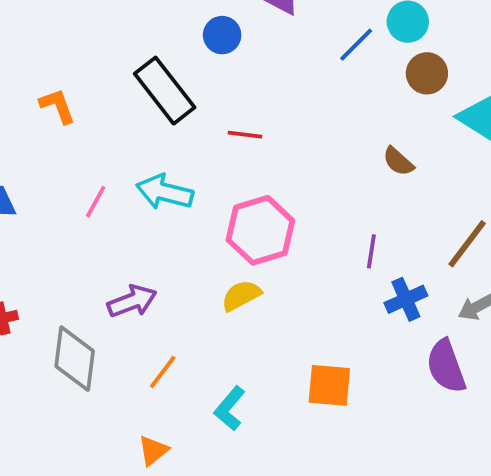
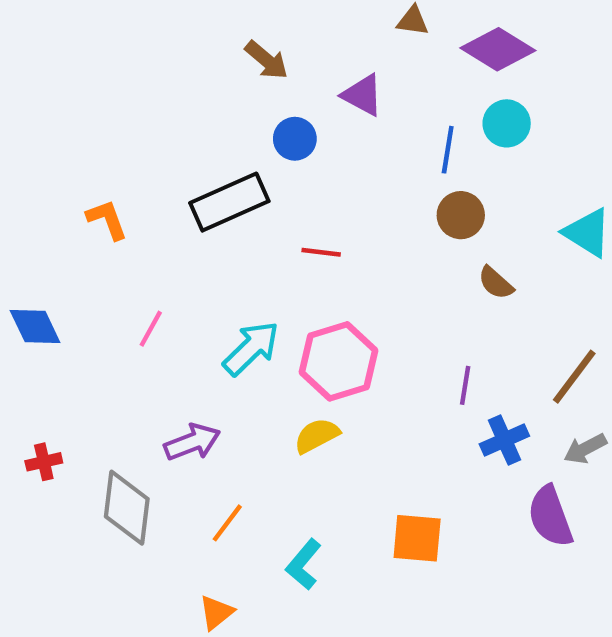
blue line: (356, 45) -> (448, 150), turned -36
brown circle: (427, 73) -> (461, 215), moved
black rectangle: (165, 91) -> (229, 202), turned -76
cyan arrow: (165, 192) -> (251, 348), moved, turned 122

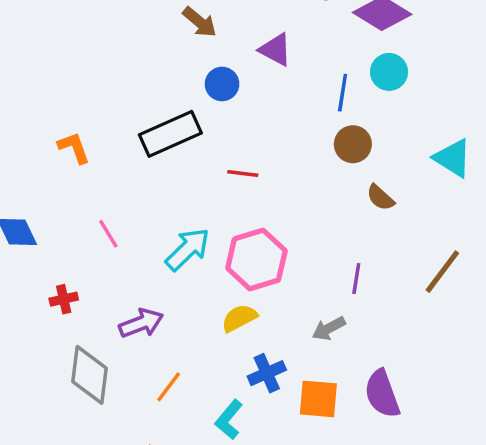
pink line: (151, 329) -> (108, 234), turned -60
blue cross: (504, 440) -> (267, 373), moved
gray arrow: (585, 449) -> (329, 328), moved
red cross: (44, 462) -> (64, 299), moved
purple semicircle: (550, 516) -> (382, 394), moved

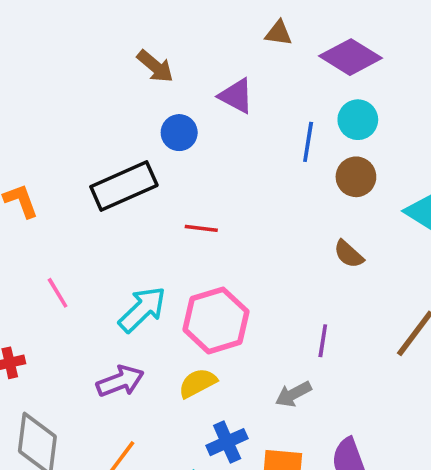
brown circle: (353, 144) -> (356, 177), moved
purple arrow: (141, 323) -> (120, 381), moved

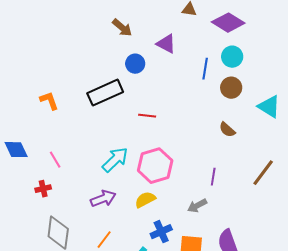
pink line: (58, 293) -> (55, 160), moved

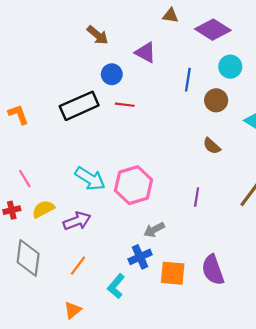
cyan circle: (232, 57) -> (230, 67), moved
red line: (147, 116) -> (125, 105), moved
cyan arrow: (115, 160) -> (90, 179), turned 76
yellow semicircle: (145, 200) -> (43, 209), moved
gray arrow: (197, 206) -> (154, 230), moved

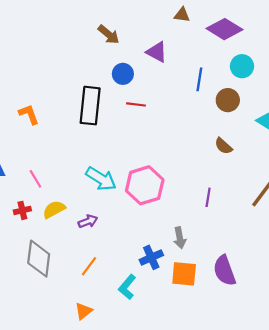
black rectangle: (79, 106) -> (90, 106), turned -60
purple arrow: (77, 221) -> (88, 221), size x0.7
gray arrow: (154, 230) -> (180, 238), moved, turned -72

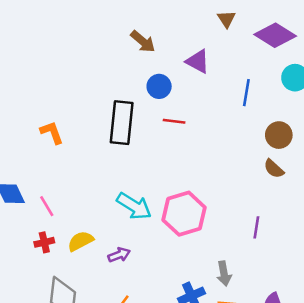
brown triangle: (182, 15) -> (226, 19), turned 49
brown circle: (228, 100) -> (279, 135), moved
pink line: (35, 179) -> (47, 206), moved

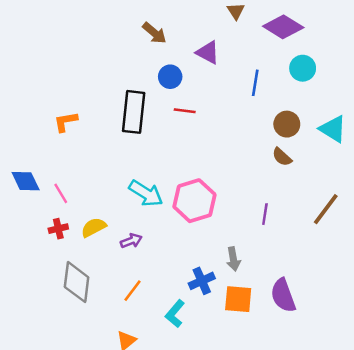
orange L-shape: (52, 133) -> (66, 122), turned -80

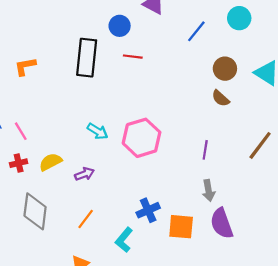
blue line: (255, 83) -> (196, 31), turned 30
cyan arrow: (146, 193) -> (98, 131), size x0.7
gray arrow: (233, 259) -> (208, 190), moved

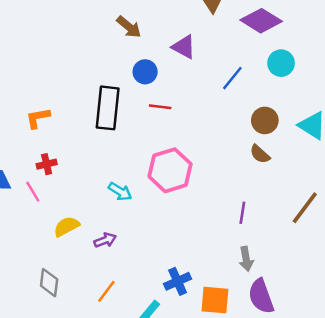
pink hexagon: (142, 138) -> (170, 170), moved
red cross: (19, 163) -> (47, 164), moved
gray diamond: (35, 211) -> (49, 283), size x0.7

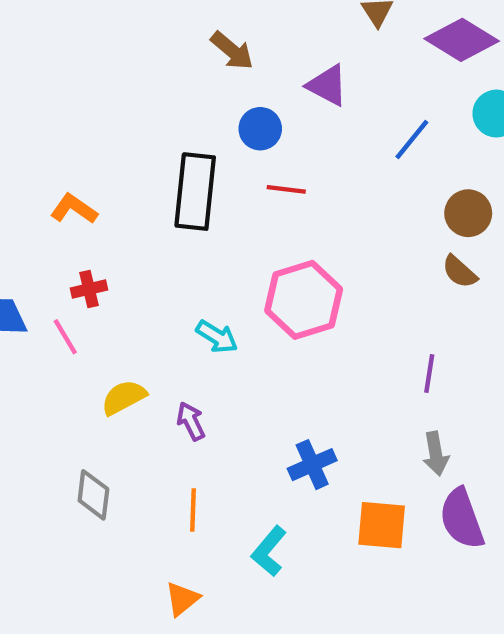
orange L-shape: (38, 118) -> (74, 209), turned 45
purple arrow: (105, 240) -> (191, 421), turned -95
blue cross: (178, 281) -> (312, 465), moved
orange line: (106, 291) -> (193, 510), turned -35

